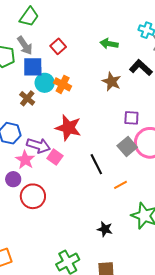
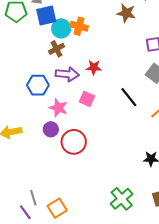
brown cross: (27, 98) -> (57, 49), moved, turned 35
red star: (68, 128) -> (94, 67), size x0.6
purple arrow: (38, 146) -> (67, 74), moved

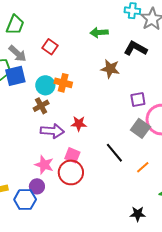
blue square: (46, 15) -> (15, 76), moved
blue hexagon: (38, 85) -> (25, 199), moved
red circle: (74, 142) -> (71, 172), moved

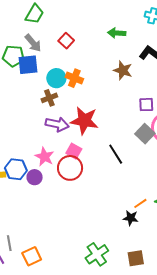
red star: (79, 124) -> (84, 121), size x1.8
orange line: (143, 167) -> (140, 203), moved
blue hexagon: (25, 199) -> (16, 169), moved

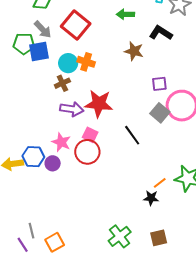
red square: (66, 41) -> (76, 25), size x1.8

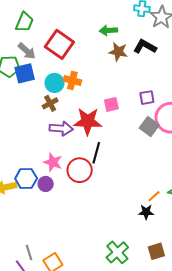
brown star: (134, 51) -> (118, 52), moved
pink square: (90, 135) -> (111, 104), moved, turned -35
black line: (132, 135) -> (96, 153), moved, turned 55

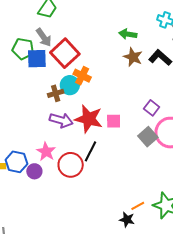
red square: (59, 44) -> (65, 53), moved
cyan circle: (54, 83) -> (70, 85), moved
purple square: (147, 98) -> (152, 108), turned 35
pink square: (111, 104) -> (114, 121), moved

